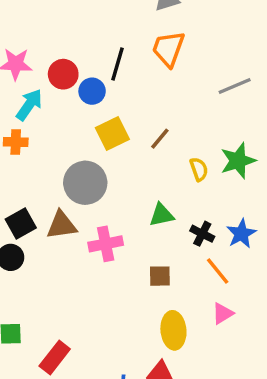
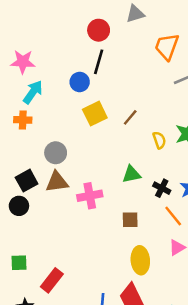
orange trapezoid: (168, 49) -> (167, 47), moved
red circle: (63, 74) -> (99, 30), moved
gray circle: (85, 183) -> (56, 153), moved, size x0.7

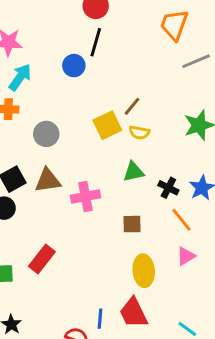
yellow square: (95, 114) -> (107, 125), moved
yellow semicircle: (159, 140) -> (139, 132), moved, turned 120
gray circle: (56, 153) -> (46, 134), moved
red rectangle: (52, 280) -> (42, 259), moved

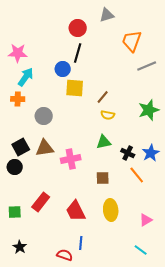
yellow square: (107, 125) -> (75, 88), moved, turned 30
pink triangle: (186, 256) -> (146, 220), moved
red trapezoid: (134, 313) -> (76, 211), moved

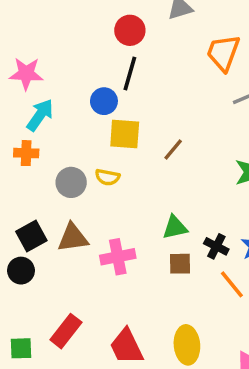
yellow semicircle: (108, 115) -> (107, 177), moved
brown square: (103, 178) -> (180, 264), moved

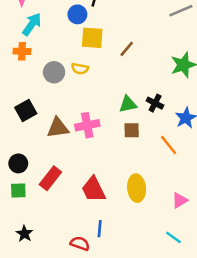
brown triangle: (73, 238) -> (58, 128), moved
black cross: (216, 246) -> (155, 103), moved
black circle: (21, 271) -> (18, 163), moved

